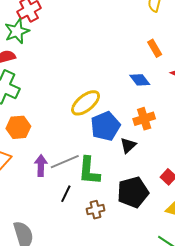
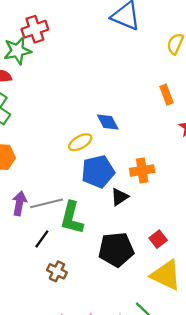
blue diamond: (140, 80) -> (108, 122), moved
yellow ellipse: (86, 103) -> (80, 142), size x0.7
brown cross: (95, 210) -> (57, 271), moved, turned 30

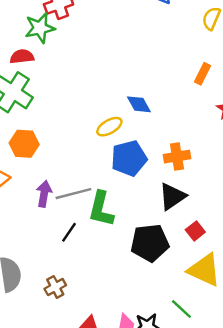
orange rectangle: (166, 95) -> (202, 74), turned 48
black triangle: (120, 197) -> (172, 196), moved, size x1.4
brown cross: (57, 271) -> (55, 287), moved, turned 36

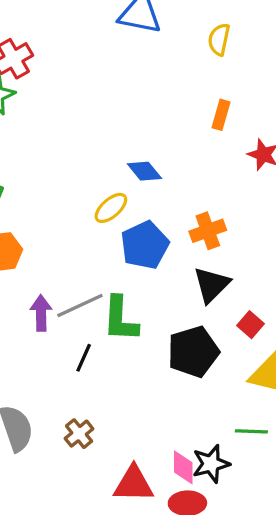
green line: (181, 309) -> (251, 431), turned -30

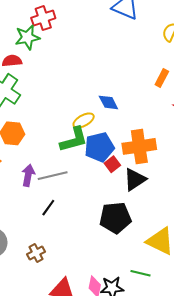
orange cross: (208, 231) -> (139, 146), size x1.5
green L-shape: (120, 319) -> (74, 140), moved, turned -120
red square: (250, 325) -> (112, 164), moved

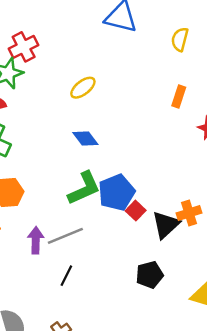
blue diamond: (108, 102) -> (85, 139), moved
yellow ellipse: (84, 121) -> (83, 88), moved
orange cross: (139, 146) -> (189, 213), moved, size x0.6
black pentagon: (115, 218) -> (150, 275), size x0.7

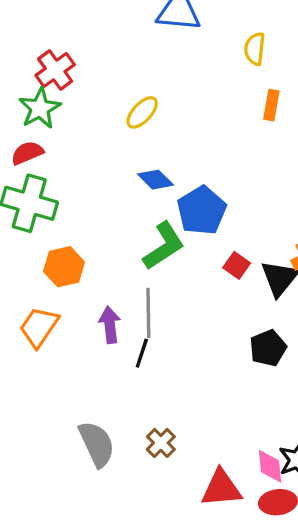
yellow semicircle: (180, 39) -> (255, 49), moved
blue pentagon: (117, 192) -> (202, 210), moved
gray line: (65, 236) -> (148, 313), turned -60
black line: (66, 276) -> (142, 353), moved

